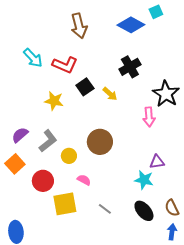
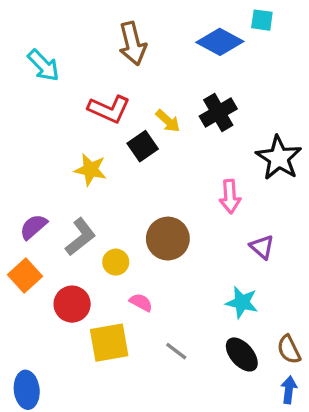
cyan square: (156, 12) -> (262, 20), turned 32
cyan arrow: (33, 58) -> (43, 65), moved
yellow arrow: (110, 94) -> (168, 121), moved
pink arrow: (149, 117) -> (230, 197), moved
purple triangle: (157, 162) -> (262, 247), moved, turned 49

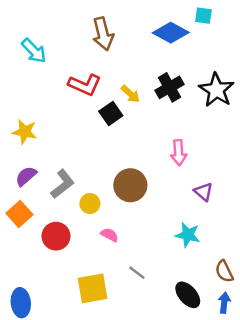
black star: (279, 158) -> (216, 90), moved
yellow star: (91, 170) -> (25, 132), moved
yellow square: (109, 343) -> (93, 288), moved
black ellipse: (242, 354) -> (188, 295), moved

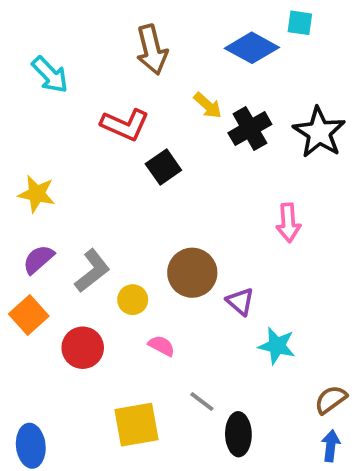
yellow arrow: (130, 94) -> (208, 105), moved
pink arrow: (179, 153) -> (288, 223), moved
purple triangle: (203, 192) -> (240, 302), moved
brown semicircle: (224, 271) -> (331, 400), turned 80
black ellipse: (188, 295) -> (238, 434), moved, turned 40

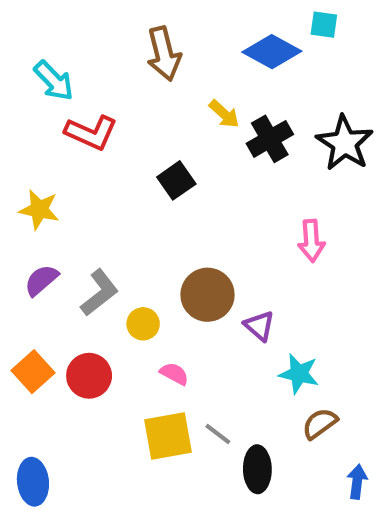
red L-shape: (125, 125) -> (91, 133), moved
orange square: (29, 315) -> (33, 372), moved
brown semicircle: (331, 400) -> (320, 424), moved
yellow square: (137, 425) -> (168, 436), moved

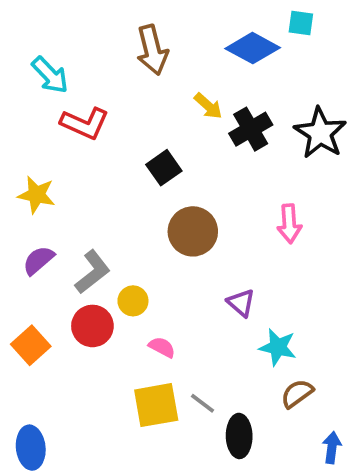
brown circle: (207, 295) -> (193, 231), moved
red circle: (89, 376) -> (92, 326), moved

